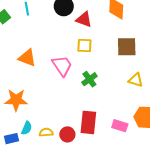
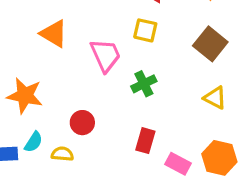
brown square: (127, 47) -> (210, 44), turned 30
red rectangle: (88, 122) -> (145, 141), moved, size x0.7
red circle: (67, 134) -> (82, 123), moved

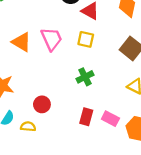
pink trapezoid: (105, 55) -> (52, 39), moved
pink rectangle: (178, 164) -> (110, 119), moved

